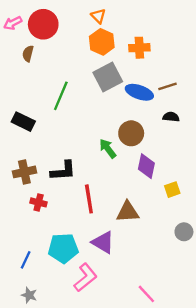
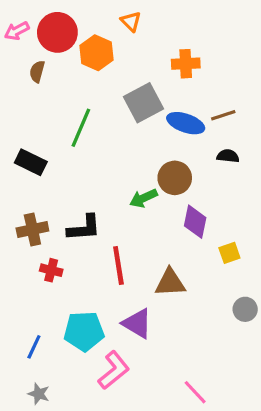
orange hexagon: (102, 42) -> (97, 53), moved
green arrow: (108, 149) -> (143, 198), turned -78

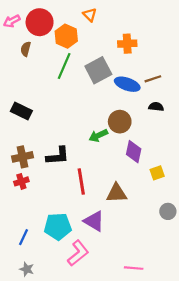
green line: (81, 128) -> (64, 66), moved
red cross: (51, 270) -> (21, 181), moved, turned -32
pink line: (195, 392) -> (134, 268), turned -42

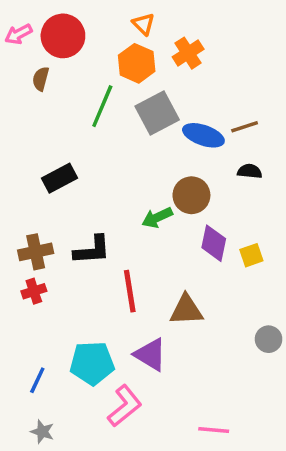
orange hexagon: (66, 36) -> (137, 63), moved
orange cross: (127, 44) -> (188, 53), moved, turned -30
black rectangle: (21, 111) -> (60, 178), moved, turned -54
yellow square: (157, 173) -> (251, 255), moved

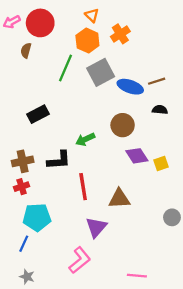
green arrow: (157, 218) -> (85, 139), moved
purple diamond: (214, 243) -> (137, 156), turned -45
purple triangle: (150, 355) -> (96, 227), turned 40
cyan pentagon: (92, 363) -> (37, 217), moved

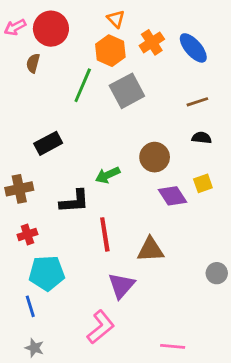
blue ellipse: (130, 87) -> (193, 48), moved, turned 30
brown cross: (23, 161) -> (19, 189), moved
yellow square: (161, 164) -> (203, 183), moved
blue line: (24, 244) -> (30, 306), turned -42

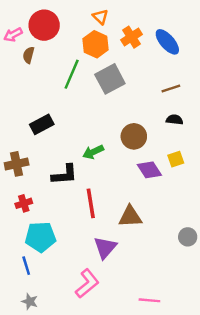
pink arrow: (15, 27) -> (13, 35), moved

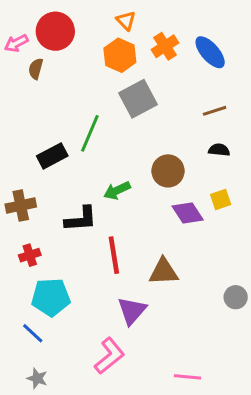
green line: (72, 74) -> (90, 133), moved
blue line: (26, 266) -> (33, 333), turned -30

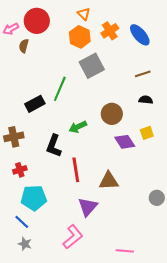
black L-shape: (81, 219) -> (54, 146), turned 115
gray star: (37, 378) -> (25, 244), moved

